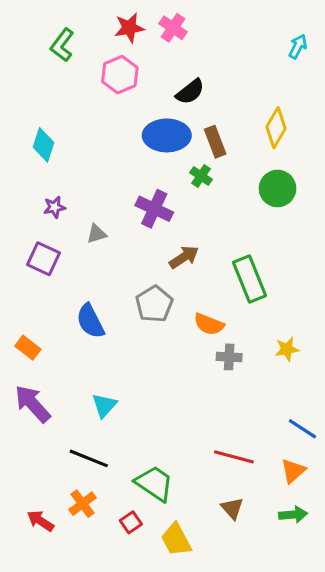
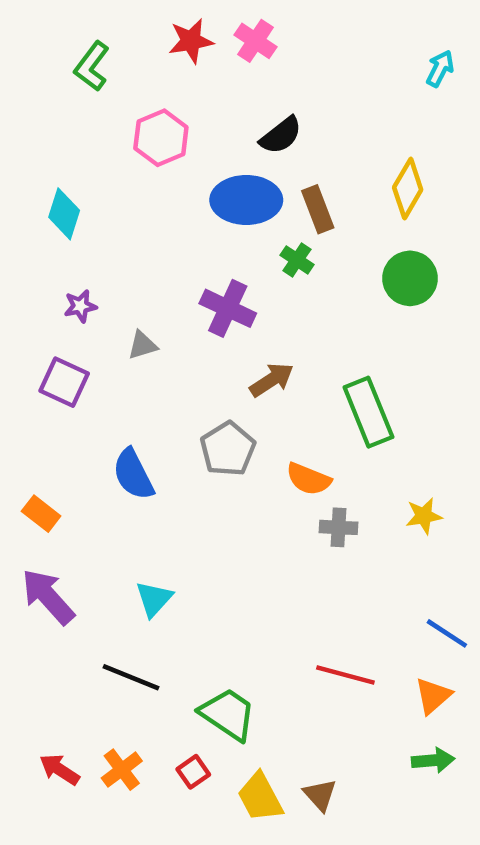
pink hexagon: (120, 75) -> (161, 138), moved
orange cross: (82, 504) -> (122, 770), moved
brown triangle: (232, 508) -> (320, 795), moved

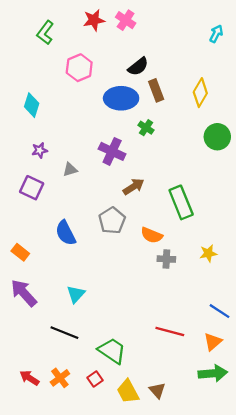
brown rectangle: (318, 209) -> (156, 90), moved
green circle: (410, 278) -> (217, 137), moved
green arrow: (433, 760) -> (213, 373), size x1.4

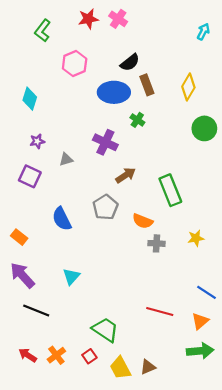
black line: (64, 333) -> (36, 310), moved
brown triangle: (157, 390) -> (148, 367), turned 49

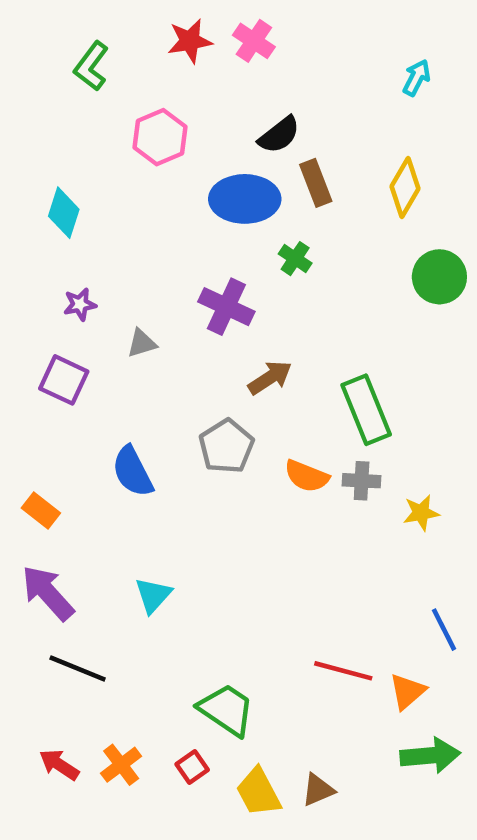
cyan arrow: (203, 32) -> (417, 78), moved
gray cross: (156, 243) -> (362, 481), moved
blue line: (206, 292) -> (444, 630), turned 30
orange triangle: (200, 321) -> (407, 691), moved

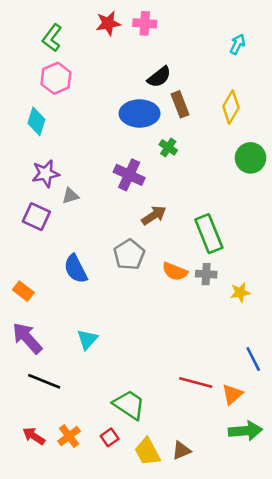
pink cross: (254, 41) -> (145, 23), turned -30
pink hexagon: (160, 137) -> (56, 78), moved
purple star: (80, 304) -> (46, 174), size x1.5
gray triangle: (142, 343) -> (70, 196), moved

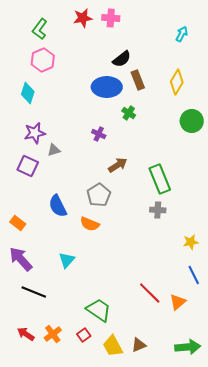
purple cross: (129, 175) -> (99, 134), size x0.6
orange semicircle: (175, 271) -> (90, 224), moved
yellow star: (240, 292) -> (191, 242), moved
red line: (196, 382) -> (150, 293), turned 30
green arrow: (245, 431) -> (188, 347), moved

